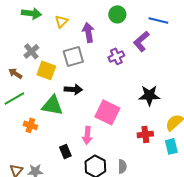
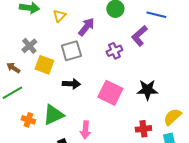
purple arrow: (88, 32) -> (86, 27), turned 48
green triangle: (52, 105) -> (53, 115), moved, turned -35
pink square: (107, 112) -> (110, 93), moved

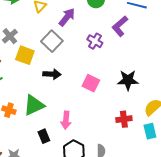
gray square: (71, 51) -> (52, 41), turned -30
purple cross: (114, 51) -> (95, 41), turned -35
pink square: (110, 93) -> (91, 83), size x0.7

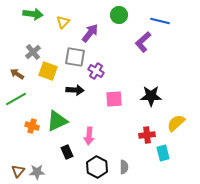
gray square: (52, 41) -> (75, 57), turned -35
purple cross: (95, 41) -> (96, 71), moved
pink square: (91, 83) -> (114, 99), turned -30
cyan rectangle: (150, 131) -> (163, 153), moved

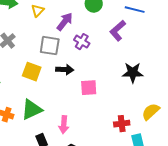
yellow square: (48, 71) -> (32, 72), moved
purple cross: (96, 71) -> (82, 42), moved
black arrow: (75, 90) -> (65, 70), moved
black star: (151, 96) -> (133, 73), moved

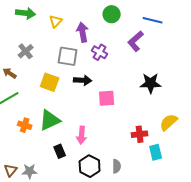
purple arrow: (65, 22) -> (83, 32), turned -48

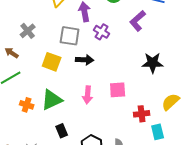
pink square: (107, 98) -> (118, 90), moved
pink arrow: (82, 135) -> (88, 95), moved

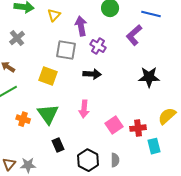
gray cross: (28, 31) -> (17, 38), moved
black arrow: (85, 60) -> (92, 74), moved
pink square: (118, 90) -> (114, 125), moved, turned -30
green triangle: (52, 100) -> (48, 114), turned -40

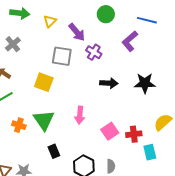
purple arrow: (81, 26) -> (77, 32), turned 150
black arrow: (92, 74) -> (109, 83), moved

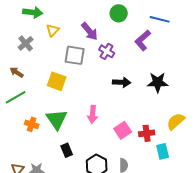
yellow triangle: (50, 21) -> (53, 30), moved

